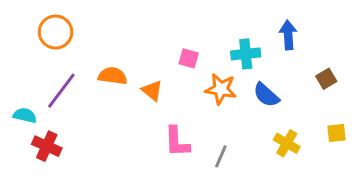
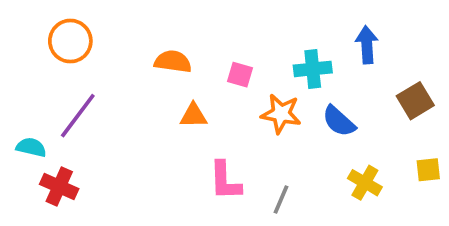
orange semicircle: (113, 76) -> (173, 62), moved
brown square: (326, 79) -> (415, 101), size x1.4
orange triangle: (152, 91) -> (193, 116), turned -40

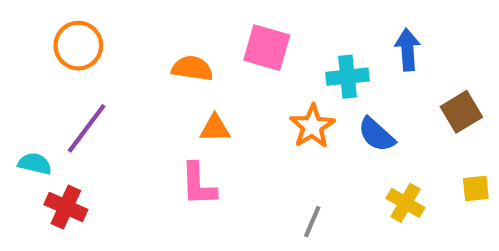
pink square: (240, 75) -> (267, 48), moved, size x1.6
orange star: (281, 114) -> (312, 126), turned 30
pink L-shape: (225, 181) -> (198, 184), moved

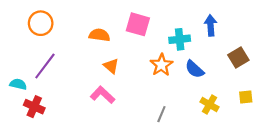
orange triangle: (215, 128) -> (111, 66), turned 42
pink L-shape: (198, 184) -> (103, 95), turned 135

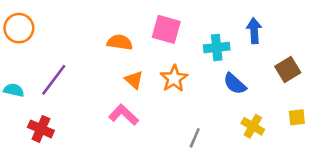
orange circle: (41, 23) -> (19, 28), moved
orange star: (161, 65) -> (174, 79), moved
cyan semicircle: (18, 84) -> (14, 90), moved

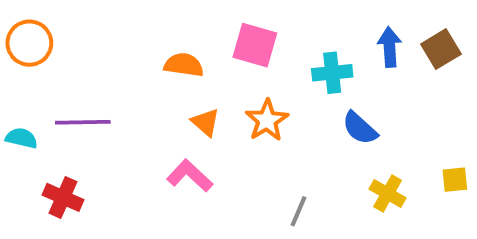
brown square: (288, 69) -> (441, 49), moved
purple line: (54, 80) -> (83, 122), turned 52

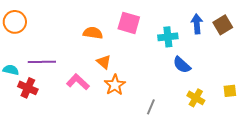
orange star: (267, 120) -> (115, 85), moved
pink L-shape: (190, 176) -> (78, 82), moved
red cross: (63, 197) -> (28, 88), moved

